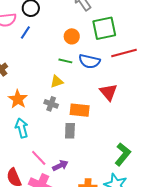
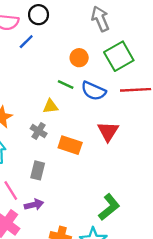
green square: (104, 28) -> (119, 56), turned -30
gray rectangle: (70, 131) -> (38, 170), moved

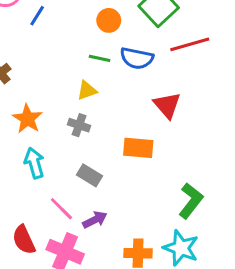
orange rectangle: (70, 145) -> (138, 148), moved
gray rectangle: (38, 170) -> (90, 175), turned -60

